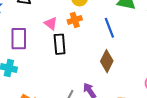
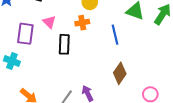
pink triangle: (51, 23) -> (49, 22), moved
brown diamond: (107, 61) -> (120, 73), moved

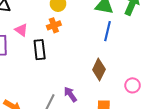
blue line: (115, 35) -> (107, 31), moved, turned 36

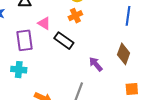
black rectangle: (40, 50) -> (64, 41), turned -42
purple arrow: (70, 94) -> (96, 64), moved

